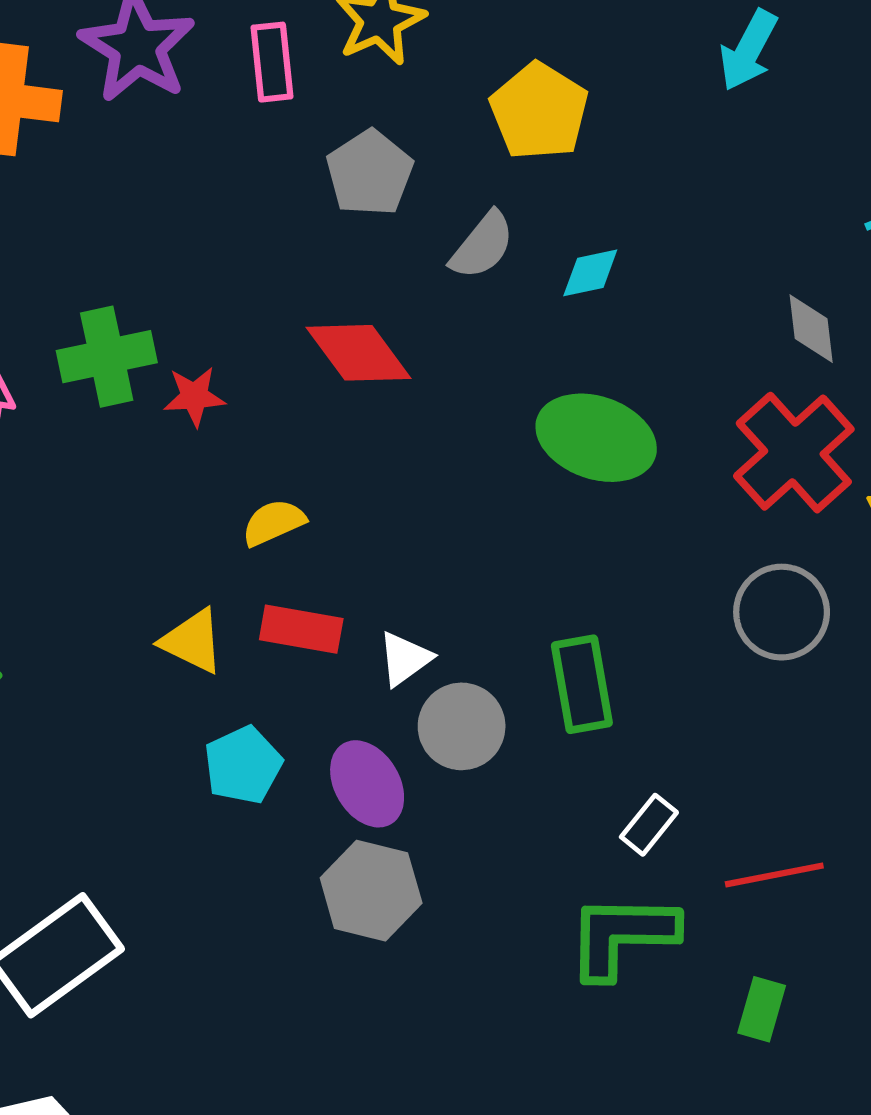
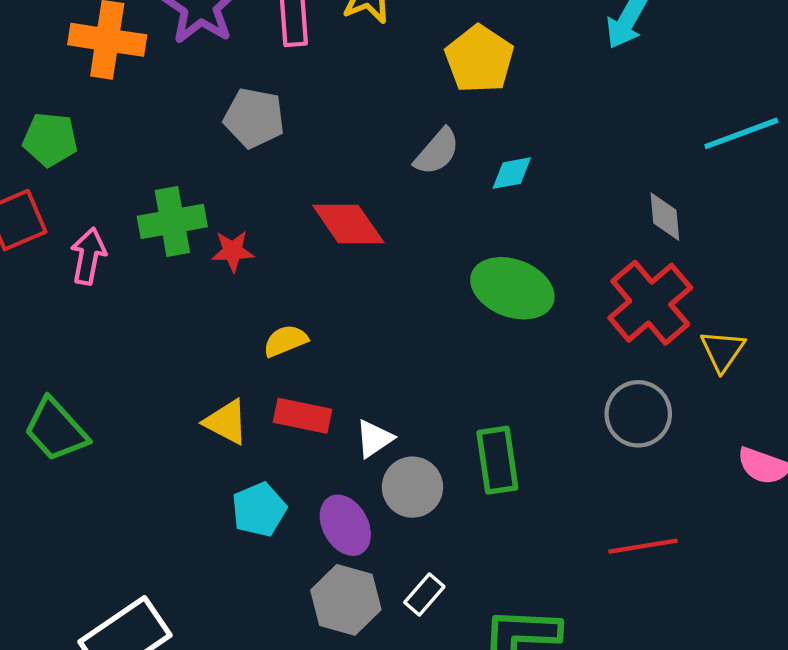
gray pentagon: (370, 173) -> (254, 118), moved, turned -30
white rectangle: (649, 825) -> (424, 594), moved
red line: (774, 875) -> (643, 546), moved

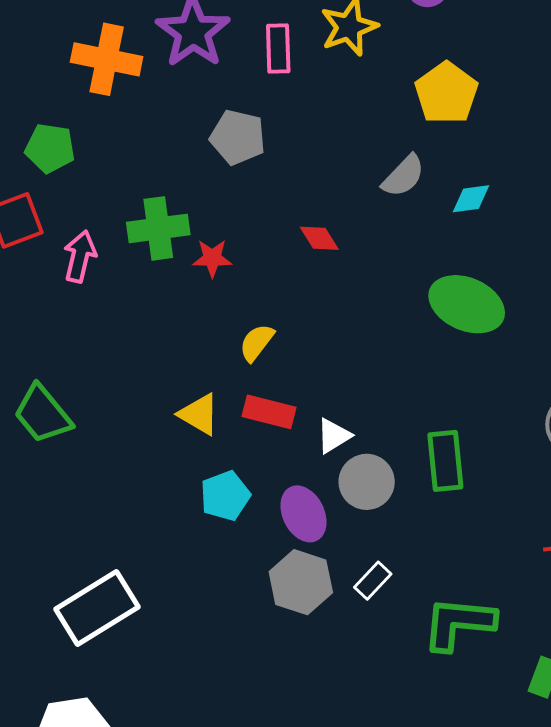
red diamond: (348, 224) -> (319, 238), size x0.6
yellow semicircle: (285, 341) -> (257, 342), turned -33

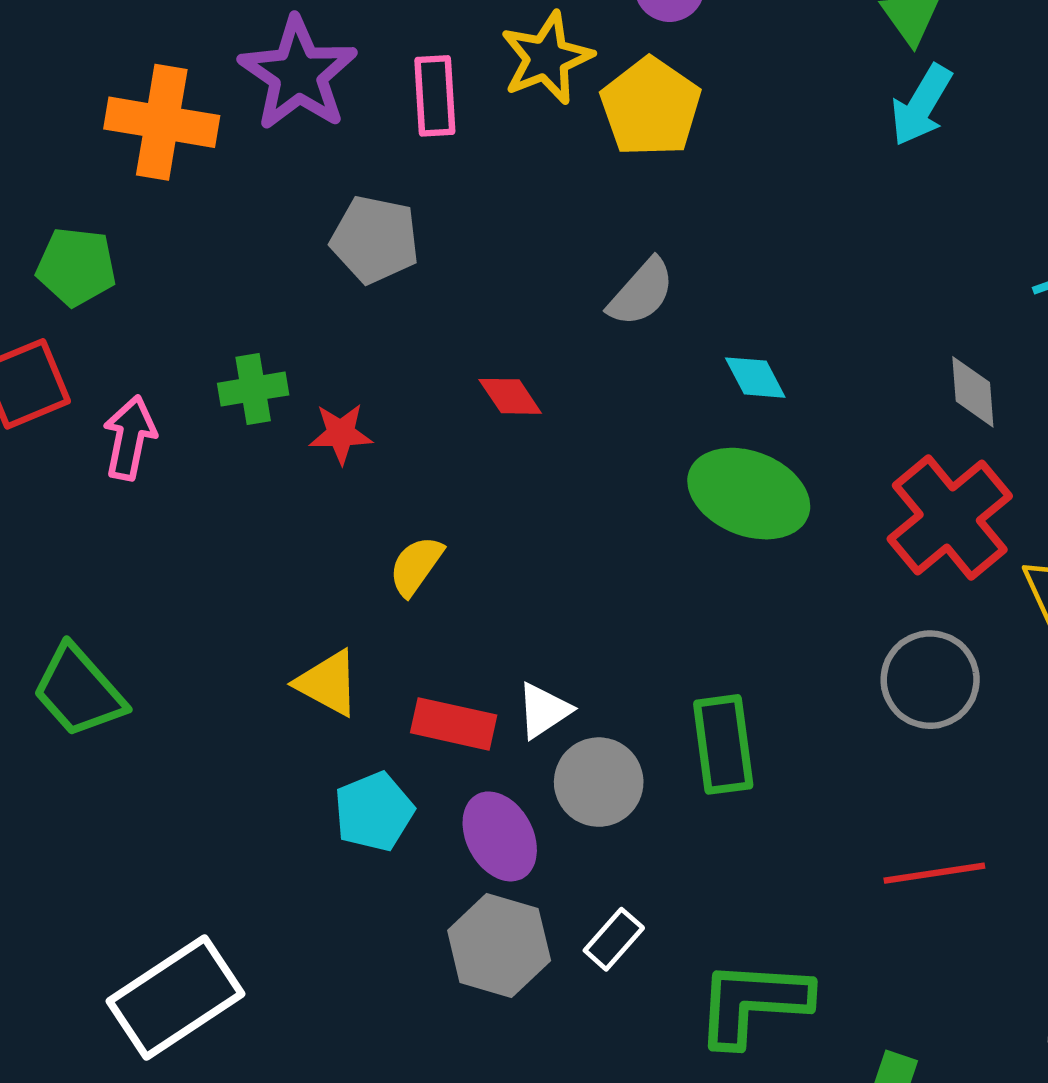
yellow pentagon: (446, 93) -> (651, 107), moved
cyan diamond: (471, 199) -> (755, 378), moved, turned 72
green cross: (158, 228) -> (253, 389), size x0.7
red rectangle: (269, 412) -> (454, 724), moved

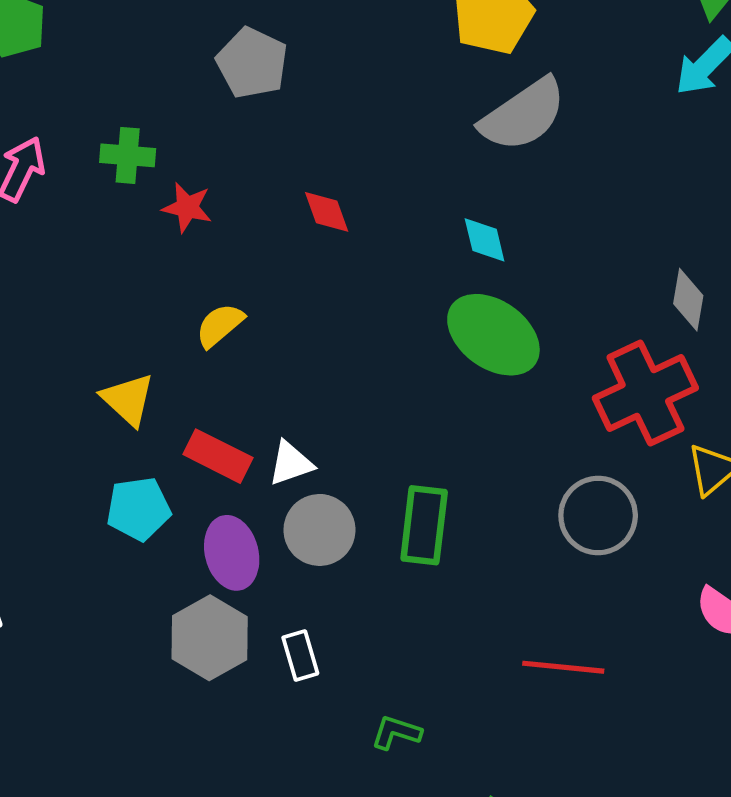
gray semicircle: (641, 292) -> (523, 115), moved, size x1.5
cyan diamond: (755, 378) -> (485, 240), moved
white rectangle: (614, 939) -> (300, 656), turned -72
green L-shape: (753, 1003) -> (396, 732), size x0.5

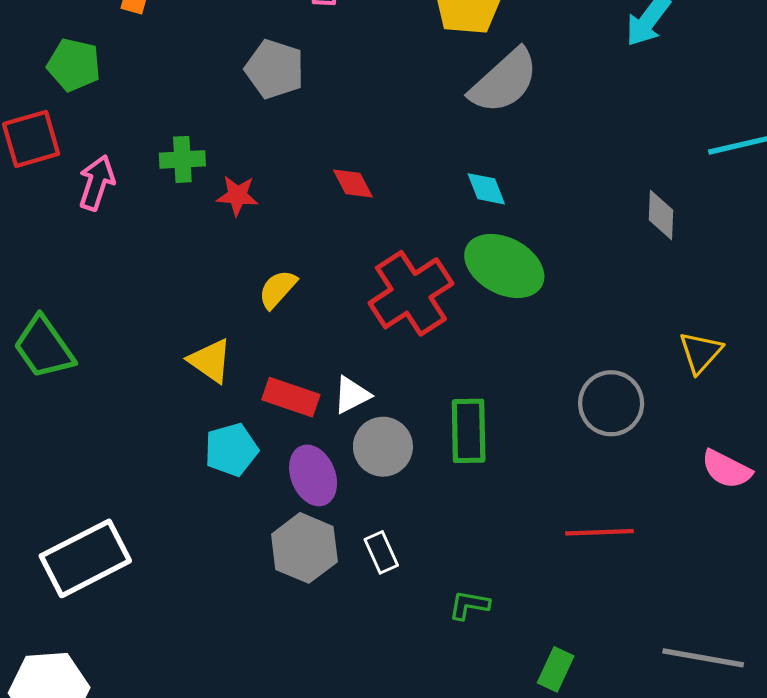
red cross: (645, 393) -> (411, 293), moved

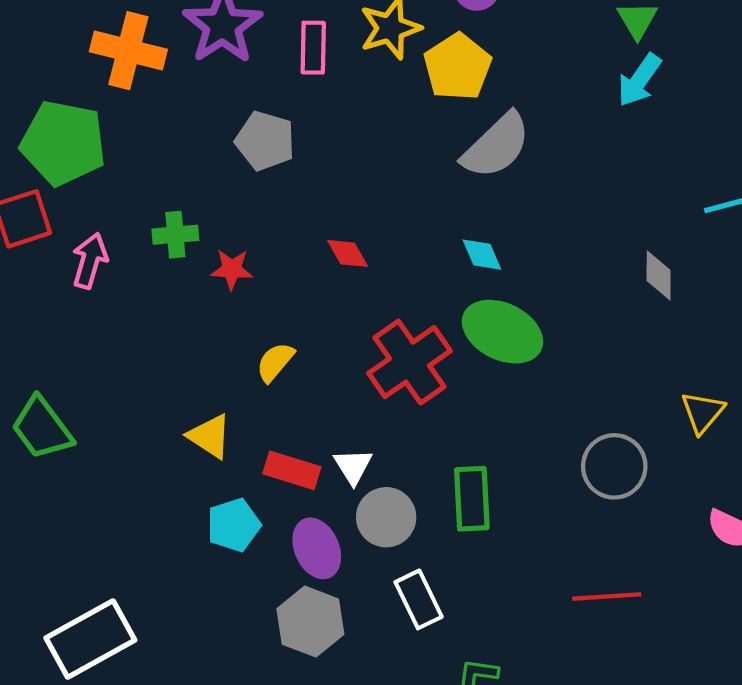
green pentagon: (74, 65) -> (63, 143), size x1.6
white triangle: (352, 395) -> (353, 466), turned -33
white rectangle: (381, 552) -> (419, 599), moved, size x1.4

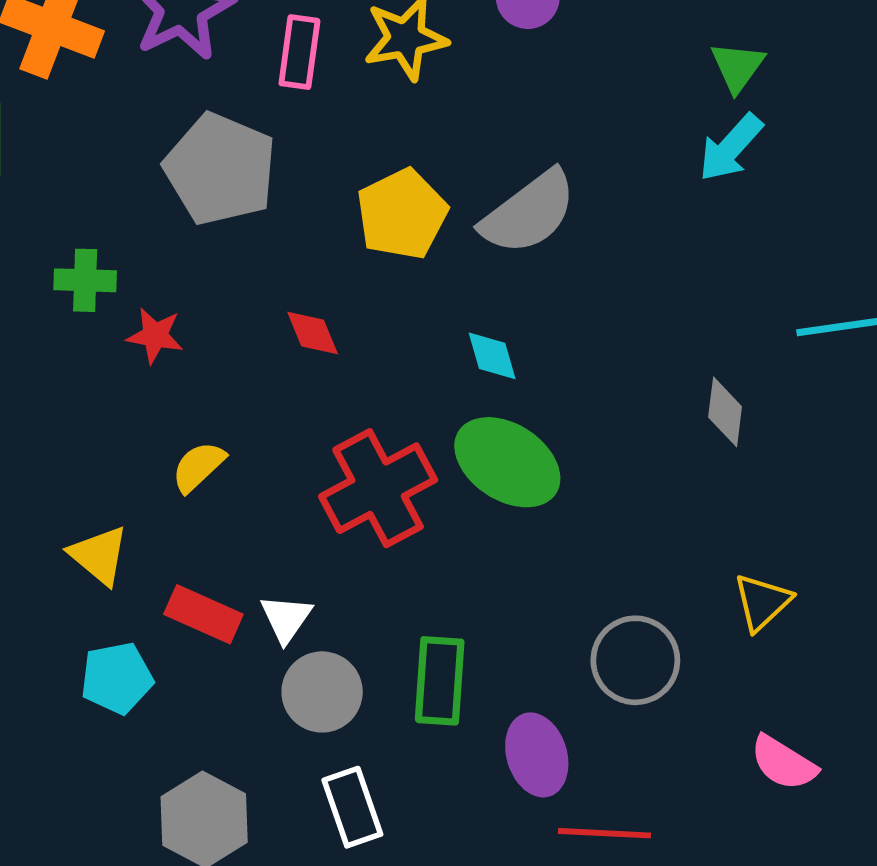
yellow pentagon: (458, 67) -> (402, 214), moved
gray pentagon: (265, 141) -> (220, 169), size x1.4
purple ellipse: (317, 548) -> (537, 755), moved

